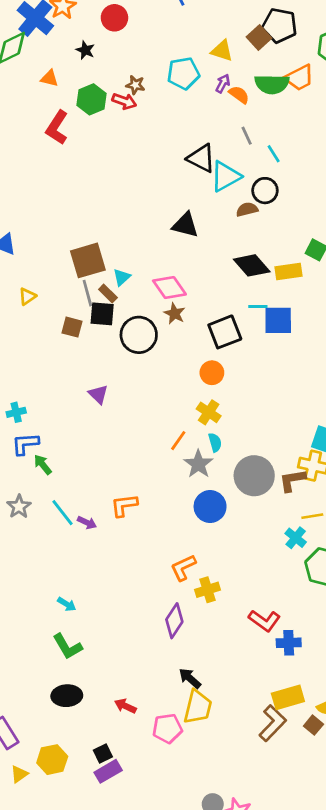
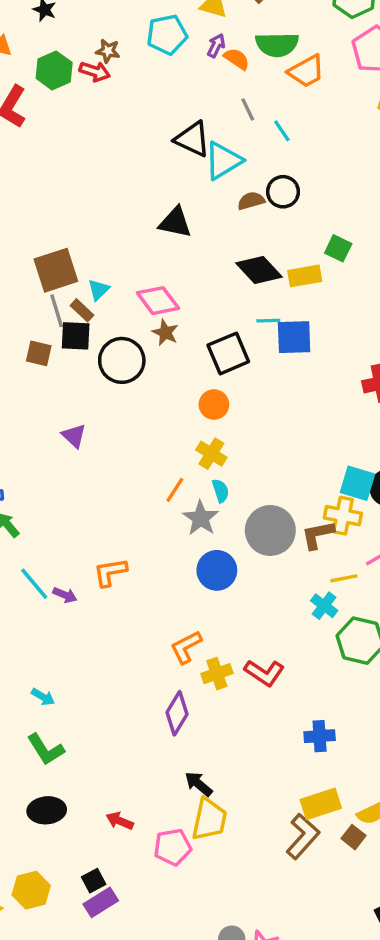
orange trapezoid: (299, 78) -> (306, 71), moved
black circle: (265, 191) -> (283, 192), moved
red L-shape: (264, 621) -> (264, 673), moved

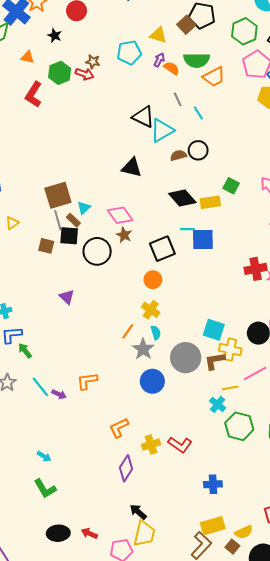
cyan square: (357, 483) -> (214, 330), moved
orange L-shape: (186, 647) -> (119, 428), moved
black ellipse: (47, 810) -> (58, 533), moved

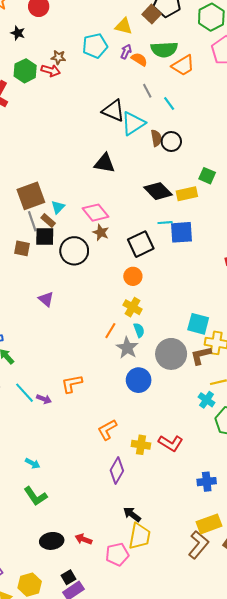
brown semicircle: (178, 155) -> (156, 138), moved, turned 98
yellow cross: (151, 445) -> (141, 445), turned 30

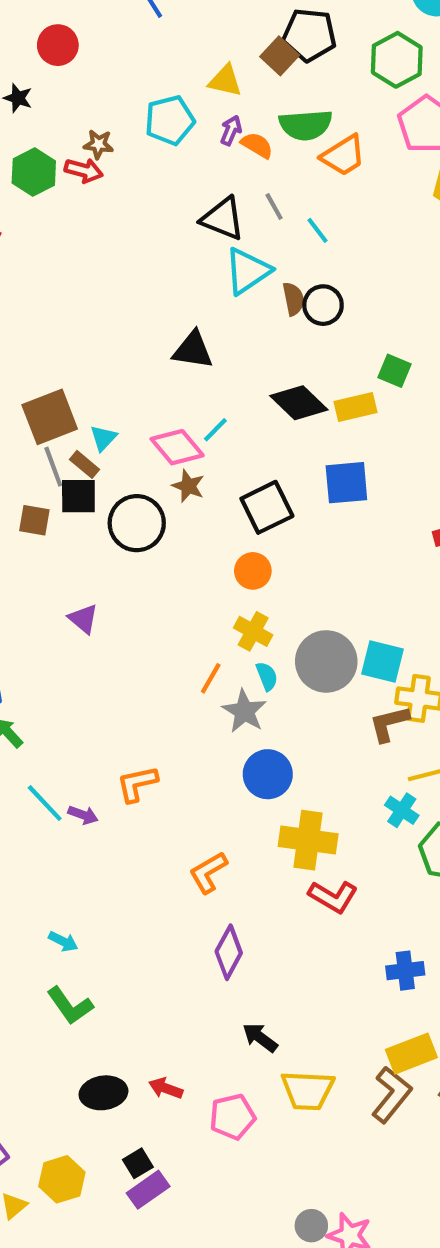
black triangle: (113, 111) -> (223, 219), moved
cyan line: (165, 223) -> (215, 430), moved, turned -40
gray circle: (171, 354) -> (326, 661), moved
yellow cross: (141, 445) -> (308, 840), moved, size x1.5
yellow trapezoid: (140, 536) -> (308, 1090), moved, turned 84

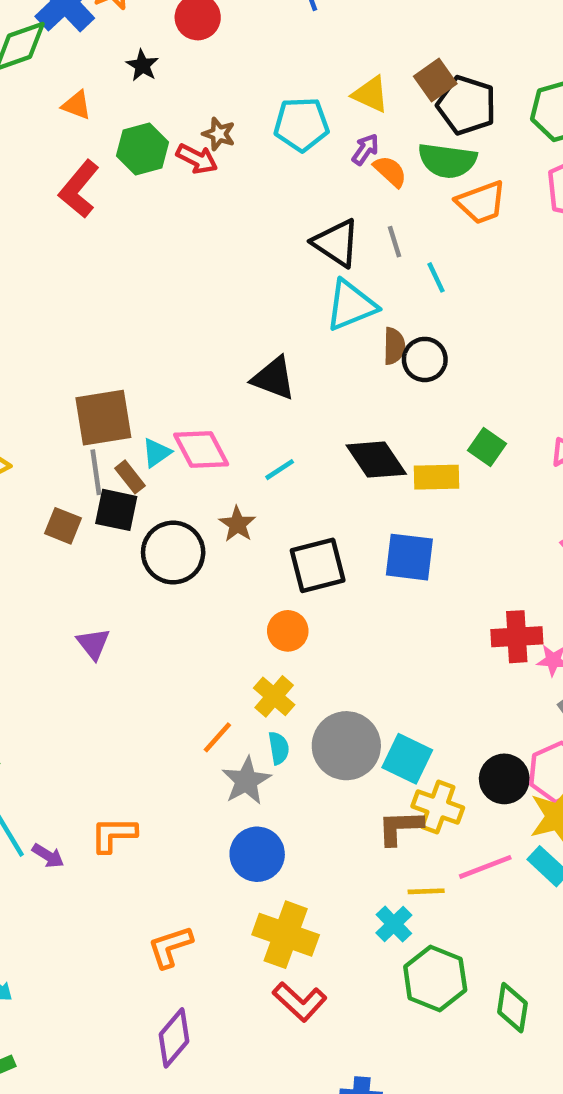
black pentagon: (309, 35) -> (467, 105), moved
pink diamond: (177, 447) -> (201, 450), moved

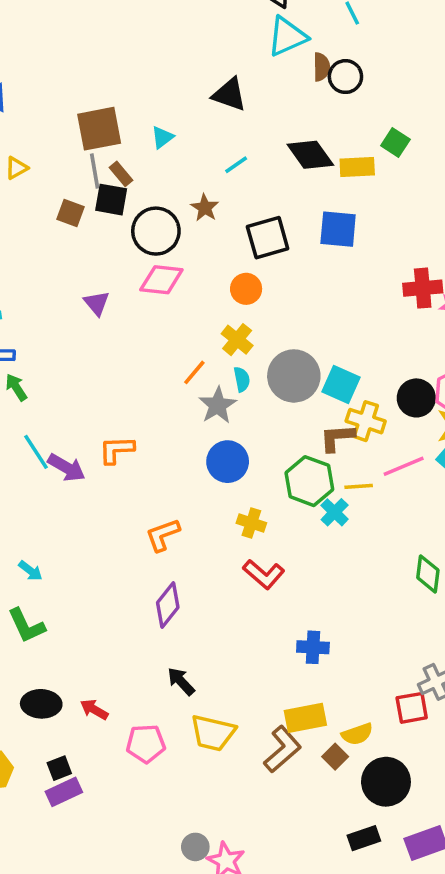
pink diamond: (201, 450) -> (161, 280), moved, turned -54
cyan triangle: (157, 453) -> (162, 137), moved
purple arrow: (48, 856) -> (66, 468), size x1.5
yellow cross: (286, 935) -> (251, 523), size x0.6
green hexagon: (435, 978) -> (309, 481), moved

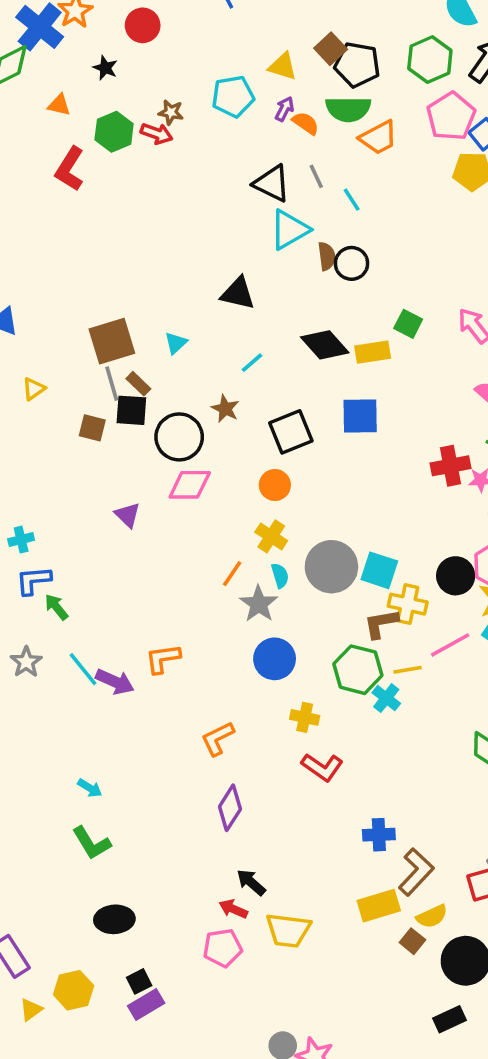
red arrow: (94, 709) -> (233, 909), moved
brown L-shape: (282, 749) -> (416, 872), moved

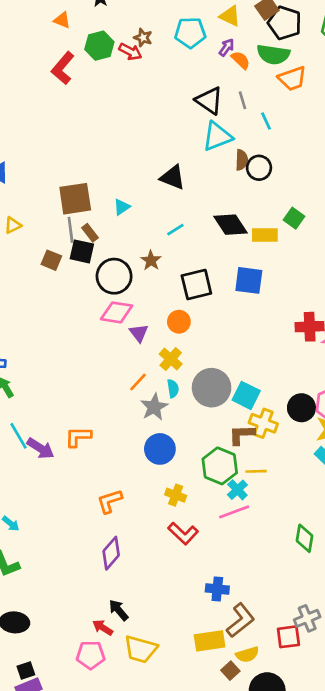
purple triangle: (128, 515) -> (139, 333), moved
pink line: (450, 645) -> (234, 512), moved

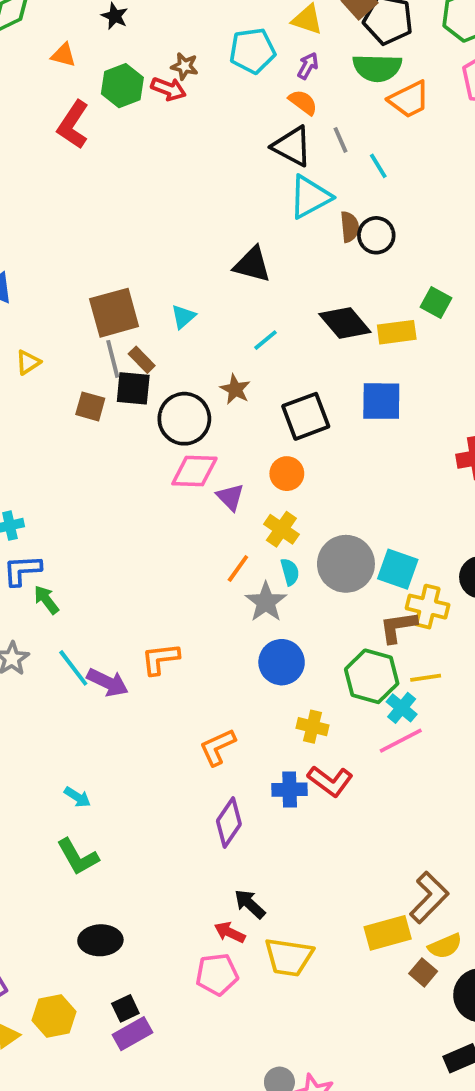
orange semicircle: (241, 60) -> (303, 102), moved
blue cross: (217, 589) -> (290, 790), moved

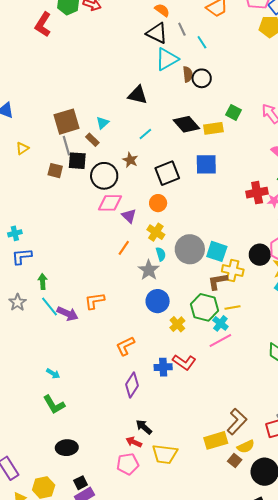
brown rectangle: (142, 360) -> (92, 140), moved
orange line: (238, 569) -> (124, 248), moved
green arrow: (46, 600) -> (43, 281), moved, turned 35
yellow cross: (312, 727) -> (177, 324), moved, turned 35

